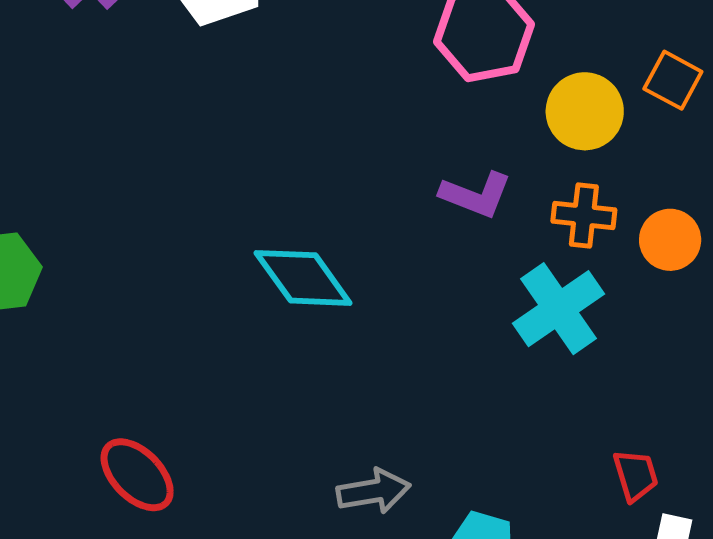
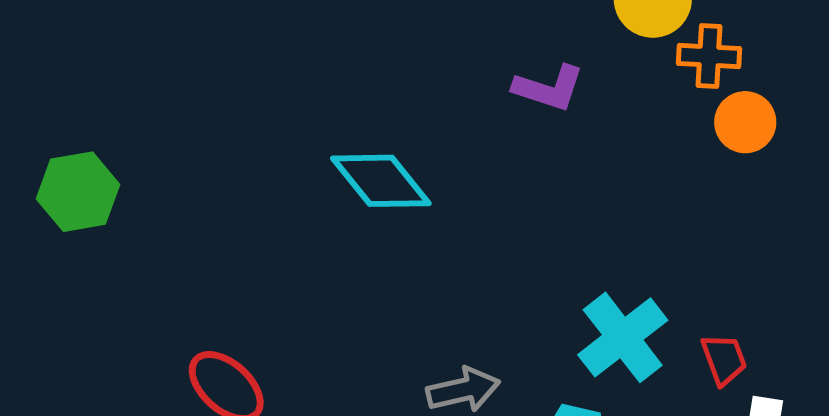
orange cross: (584, 216) -> (709, 56), moved
cyan cross: (558, 309) -> (623, 337), moved

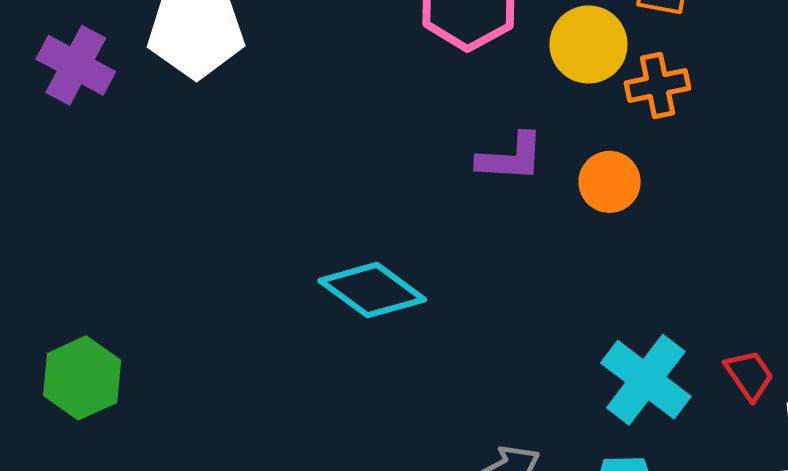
orange circle: (745, 122) -> (610, 182), moved

